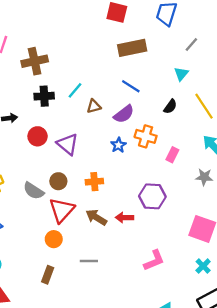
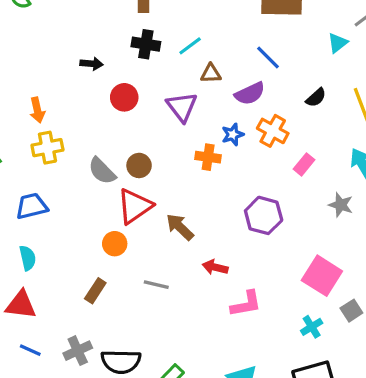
cyan triangle: (181, 74) -> (338, 43), moved
purple triangle: (68, 144) -> (182, 107), moved
orange cross: (94, 182) -> (208, 157), moved
red arrow: (124, 218) -> (215, 267), moved

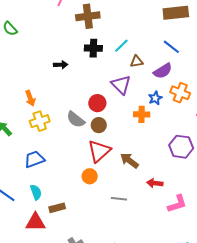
red circle: (124, 97) -> (97, 103), moved
gray semicircle: (102, 171) -> (76, 119), moved
brown rectangle: (95, 291) -> (57, 208), moved, turned 49

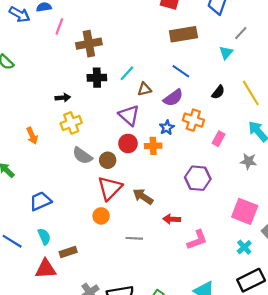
red circle: (97, 103) -> (128, 144), moved
yellow cross: (40, 121) -> (71, 123), moved

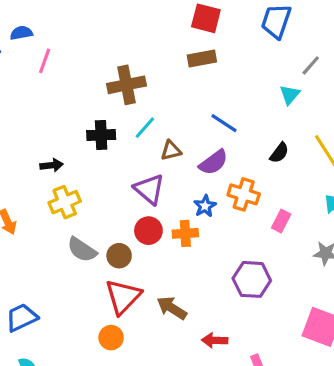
brown rectangle: (183, 34) -> (202, 58), moved, size x0.7
brown cross: (89, 44) -> (126, 85), moved

